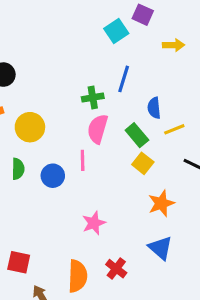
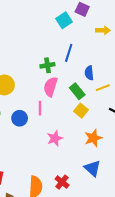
pink star: (94, 223) -> (55, 138), moved

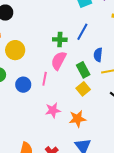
orange star: (93, 138) -> (77, 119), moved

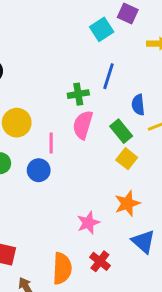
pink line: (45, 79) -> (51, 143), moved
pink star: (53, 110) -> (88, 223), moved

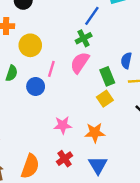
blue line: (109, 76) -> (92, 16), moved
green cross: (78, 94) -> (84, 38), turned -35
pink star: (88, 223) -> (63, 125), moved
red cross: (100, 261) -> (65, 159), moved

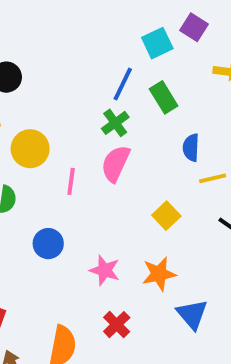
green rectangle: (107, 76) -> (164, 97), moved
blue circle: (36, 86) -> (48, 244), moved
pink star: (63, 125) -> (105, 270), turned 30
blue triangle: (98, 165) -> (192, 314), moved

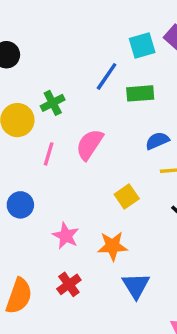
green rectangle: (164, 97) -> (140, 93), turned -72
green cross: (115, 123) -> (53, 103), moved
blue semicircle: (191, 148) -> (157, 141), turned 55

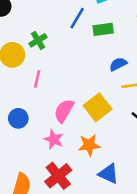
pink semicircle: (90, 144) -> (64, 111), moved
yellow square: (127, 196) -> (98, 107), size x1.5
red cross: (69, 284) -> (58, 176), size x1.5
blue triangle: (136, 286) -> (109, 174), turned -30

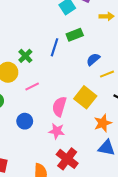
blue line: (77, 18) -> (55, 47), moved
pink line: (37, 79) -> (32, 86), turned 64
orange star: (89, 145) -> (103, 123), moved

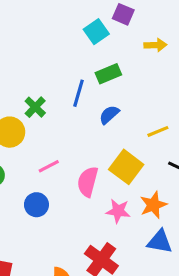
blue semicircle: (93, 59) -> (109, 115), moved
pink line: (32, 86) -> (49, 166), moved
pink star: (57, 131) -> (118, 211), moved

